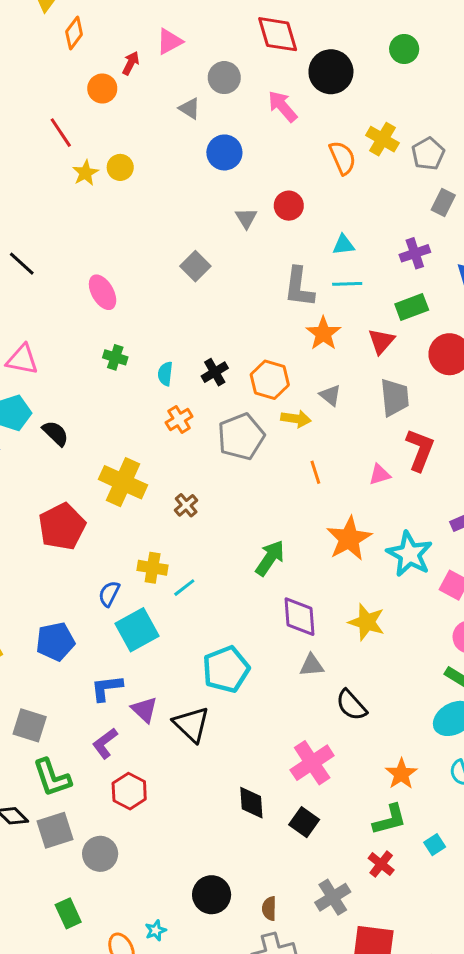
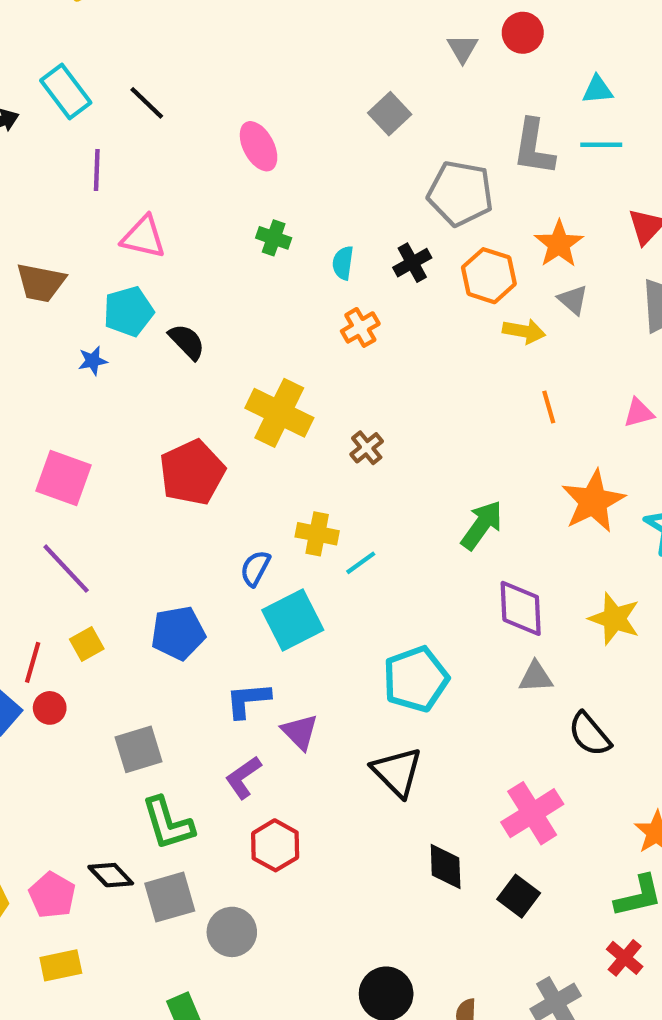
orange star: (323, 333) -> (559, 244), moved
gray pentagon: (241, 437) -> (460, 193), moved, turned 30
black triangle: (191, 724) -> (397, 772), moved
gray square: (30, 725) -> (139, 749), turned -36

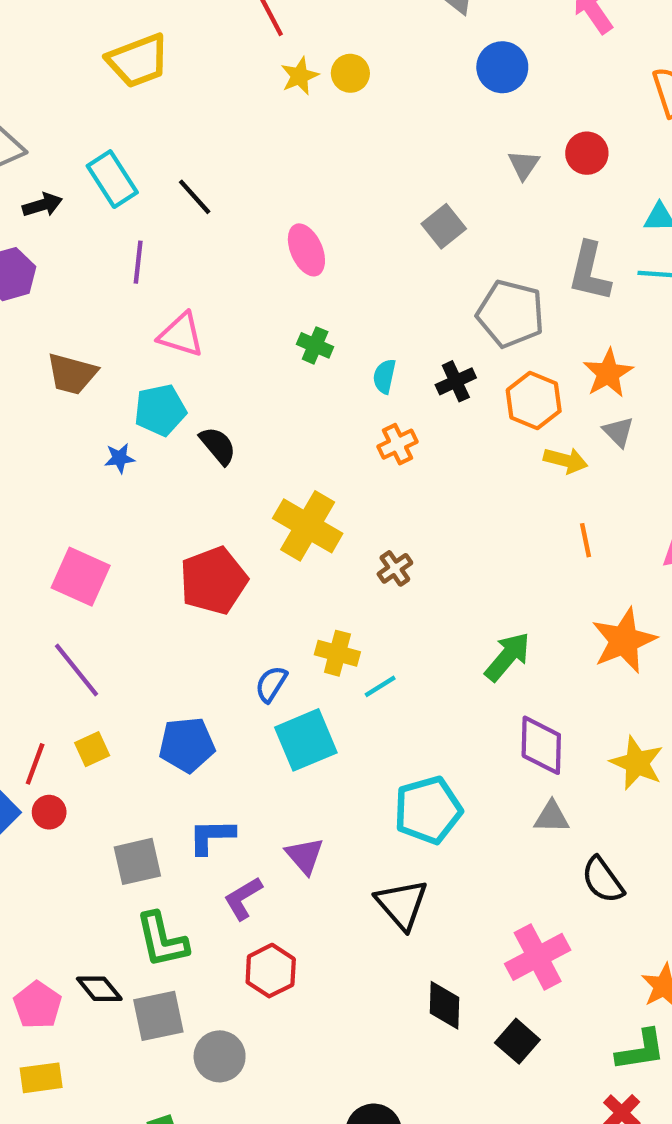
blue L-shape: (248, 700) -> (211, 836), moved

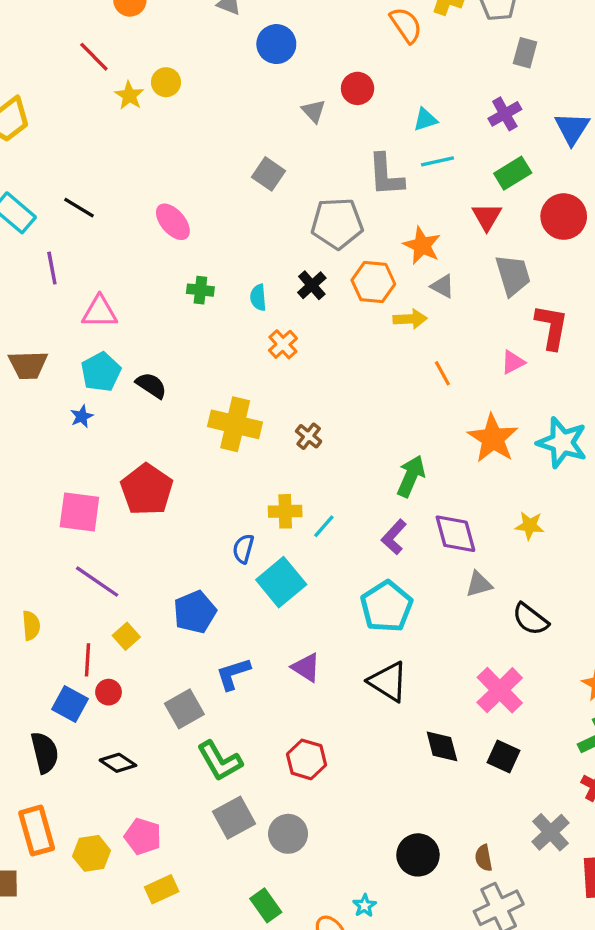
red pentagon: (213, 581) -> (147, 490), moved
yellow star: (637, 763) -> (530, 526), size x0.7
purple L-shape: (243, 898) -> (394, 537), moved
black diamond: (99, 989) -> (118, 763), moved

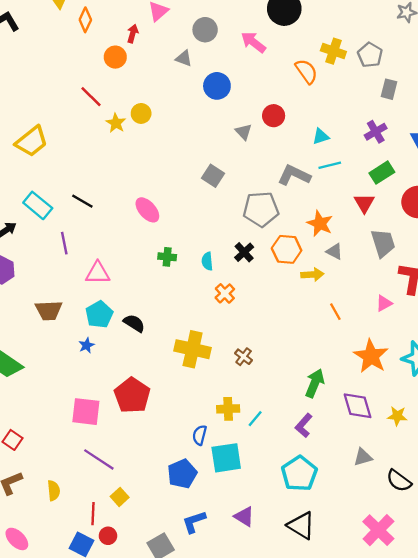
gray L-shape: (386, 175) -> (294, 175), turned 120
purple diamond: (455, 534) -> (358, 406), moved
cyan square: (281, 582) -> (226, 458), turned 32
blue pentagon: (195, 612) -> (182, 474), moved

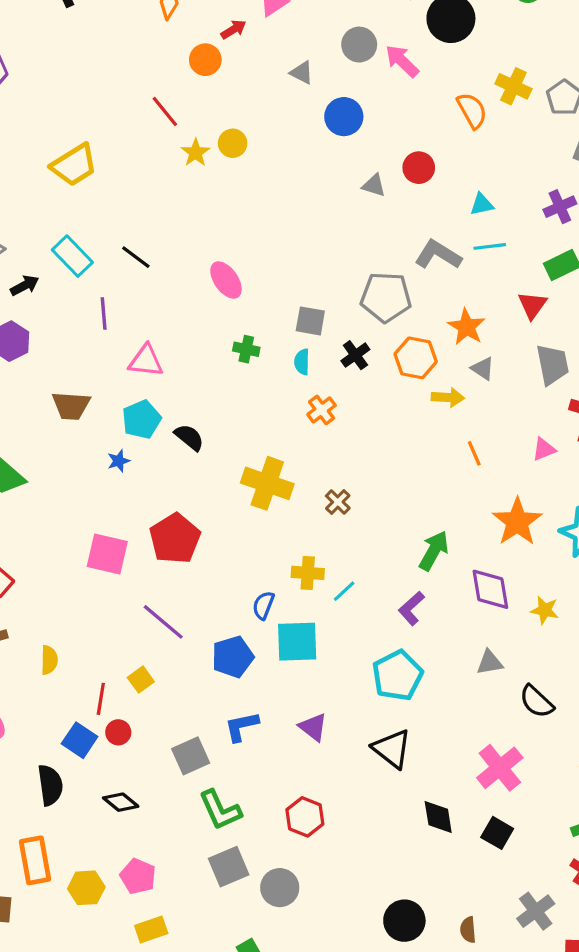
gray circle: (205, 30) -> (359, 45), moved
red arrow: (133, 34) -> (234, 29), turned 36
gray triangle: (244, 132) -> (374, 185), turned -36
gray square: (213, 176) -> (310, 321), moved, turned -30
purple line: (99, 459) -> (163, 622), moved

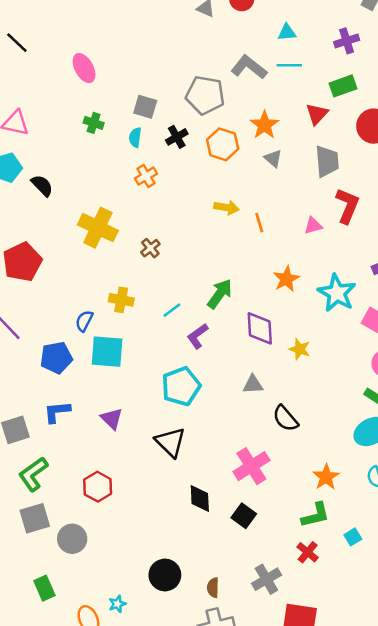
yellow arrow: (448, 397) -> (227, 208), moved
orange star: (517, 522) -> (286, 279), size x0.7
cyan line: (344, 591) -> (172, 310), moved
green L-shape: (220, 810) -> (33, 474), turned 72

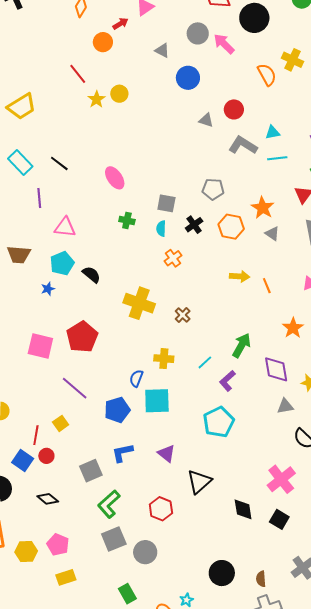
gray L-shape: (249, 67) -> (243, 145), moved
gray pentagon: (205, 95) -> (213, 189), size x0.7
gray triangle: (253, 384) -> (285, 406), moved
black triangle: (170, 442) -> (199, 482), moved, turned 40

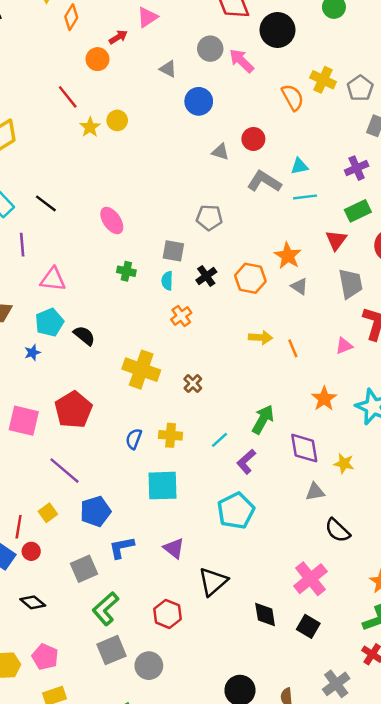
gray pentagon: (213, 189) -> (209, 218), moved
blue semicircle: (136, 378) -> (134, 439), moved
blue pentagon: (117, 410) -> (95, 511), moved

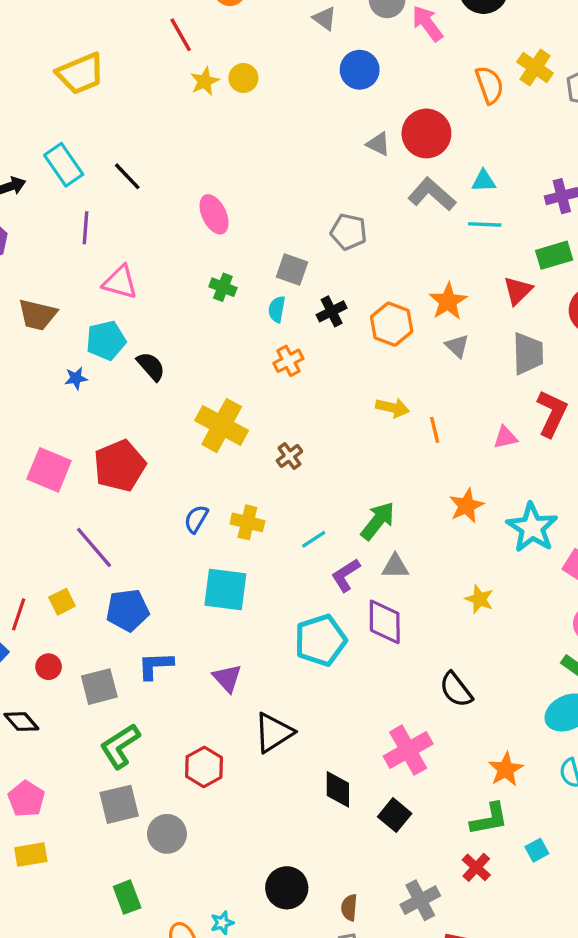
red circle: (253, 139) -> (426, 133), size x1.5
purple diamond: (304, 448) -> (385, 622), moved
gray triangle: (315, 492) -> (395, 567), moved
red circle: (31, 551) -> (49, 667), moved

